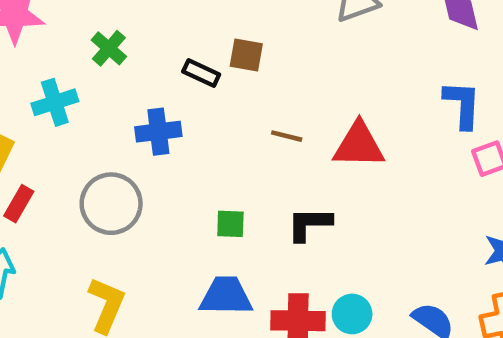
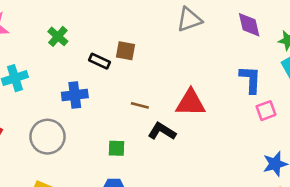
green cross: (109, 48) -> (58, 36), moved
brown line: (287, 136) -> (140, 105), moved
black L-shape: (309, 224) -> (162, 131), moved, turned 32

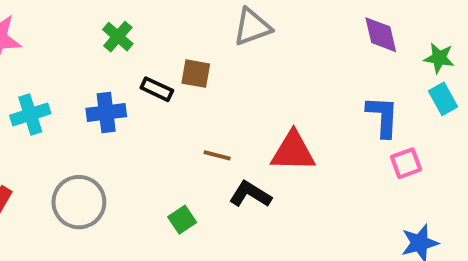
gray triangle: (189, 20) -> (252, 27), moved
green cross: (58, 36) -> (118, 37), moved
blue cross: (75, 95) -> (106, 113), moved
green square: (116, 148) -> (182, 220), turned -36

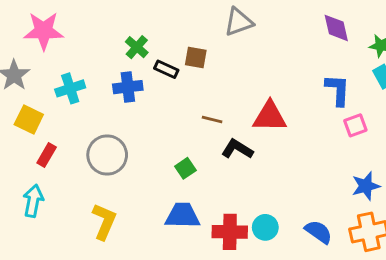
green cross: (118, 37) -> (137, 47), moved

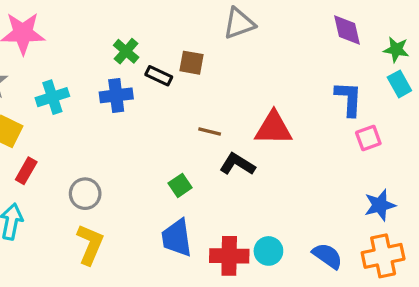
gray circle: (107, 155) -> (85, 194), moved, size x0.7
blue trapezoid: (183, 216) -> (177, 238), turned -99

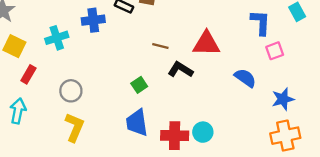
cyan cross: (52, 97) -> (57, 38), moved
blue semicircle: (327, 256) -> (245, 78), moved

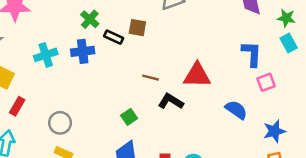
cyan cross: (57, 38) -> (46, 55), moved

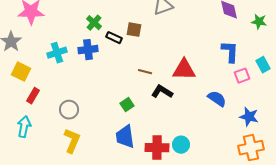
cyan rectangle: (289, 43) -> (263, 65), moved
blue star: (274, 131) -> (249, 117), turned 30

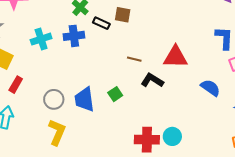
blue trapezoid: (125, 137) -> (84, 99), moved

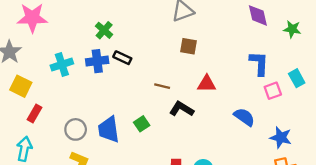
brown square: (123, 15) -> (188, 46), moved
black rectangle: (101, 23) -> (122, 58), moved
red triangle: (175, 57) -> (207, 84), size x0.7

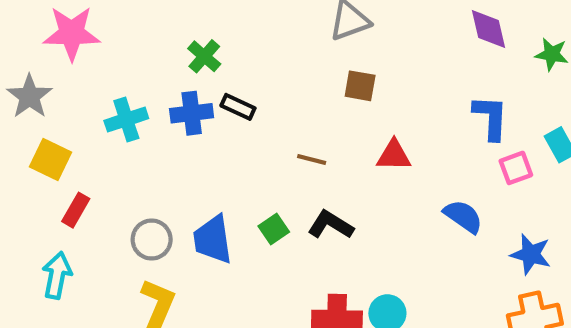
black L-shape: (182, 109) -> (331, 225), moved

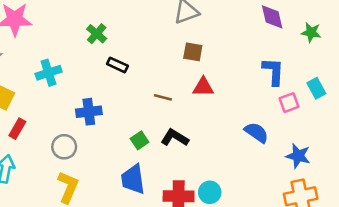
blue cross: (192, 113) -> (89, 112), moved
red triangle: (394, 155) -> (203, 87), moved
blue trapezoid: (213, 240) -> (133, 179), moved

